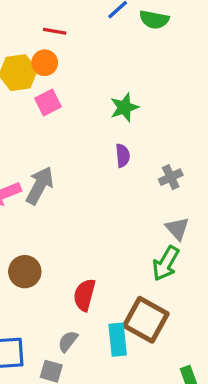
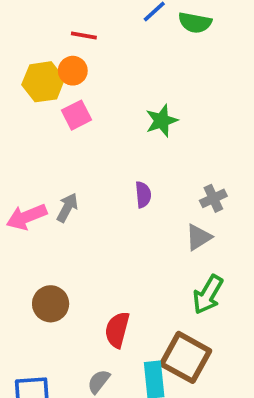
purple semicircle: (123, 156) -> (143, 195), moved
gray arrow: (40, 185) -> (67, 208), size x0.7
gray triangle: (177, 229) -> (199, 237), moved, turned 40

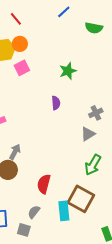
green semicircle: (195, 23) -> (94, 28), moved
red line: (84, 36) -> (16, 19), moved, turned 40
purple semicircle: (143, 195) -> (56, 103), moved
gray arrow: (67, 208) -> (15, 152), moved

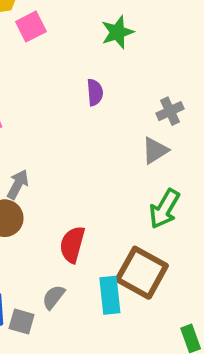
gray square: (24, 230) -> (22, 322), moved

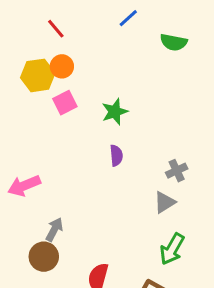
green star: (117, 32) -> (115, 112), moved

